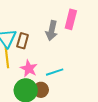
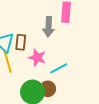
pink star: (29, 69) -> (37, 58), moved

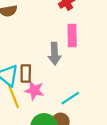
pink star: (37, 58) -> (34, 90), moved

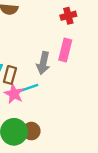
cyan line: (70, 98) -> (28, 88), moved

